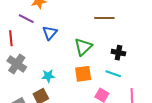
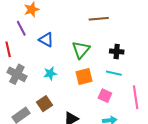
purple line: (26, 19) -> (21, 28), turned 42
blue triangle: (50, 33) -> (46, 40), turned -35
cyan star: (48, 76) -> (50, 73), moved

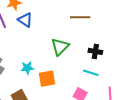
blue triangle: (46, 40) -> (25, 20), moved
orange square: (84, 77) -> (47, 79), moved

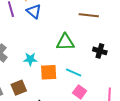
green triangle: (60, 47) -> (65, 42), turned 36
cyan line: (91, 73) -> (74, 73), moved

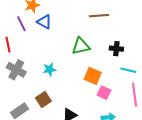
orange square: (49, 72) -> (93, 76), moved, turned 36
cyan line: (74, 73) -> (128, 70), moved

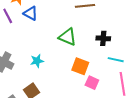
green triangle: (81, 46) -> (68, 37), turned 36

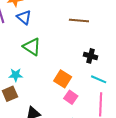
green triangle: (68, 37) -> (32, 47), moved
cyan star: (37, 61) -> (16, 75), moved

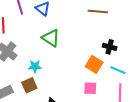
orange square: (63, 79) -> (94, 64), moved
pink square: (71, 97) -> (90, 88), turned -32

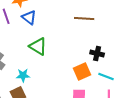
orange square: (94, 64) -> (82, 71), turned 36

